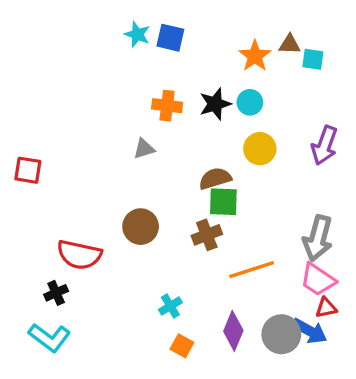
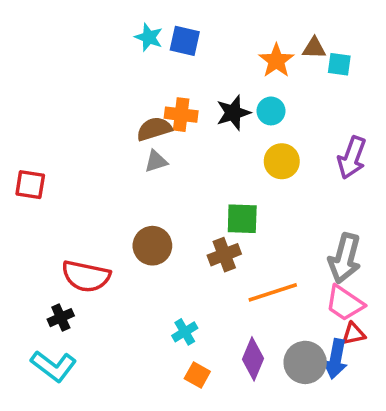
brown semicircle: (215, 179) -> (154, 129), moved
blue arrow: (310, 331) -> (336, 359), turned 72

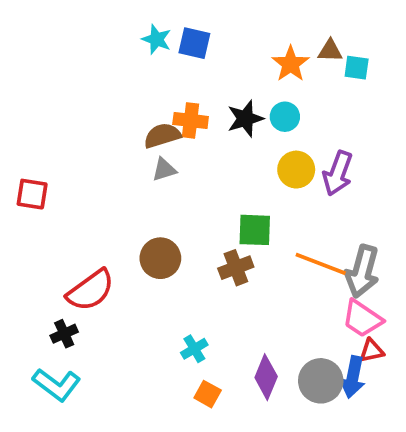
purple arrow: (352, 158) -> (338, 173), moved
red semicircle: (86, 276) -> (91, 290), turned -48
orange line: (273, 292) -> (321, 264), moved, turned 39

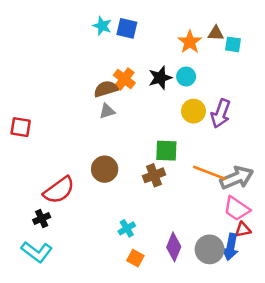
orange cross: (191, 120) -> (124, 79), turned 30
gray arrow: (362, 271) -> (237, 178), turned -128

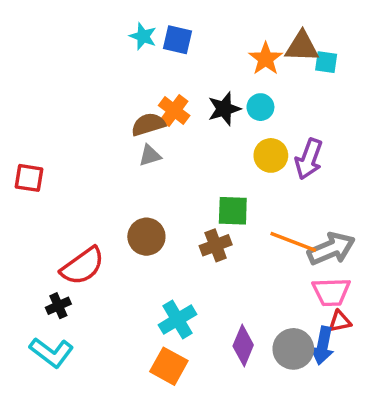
brown triangle: (216, 33) -> (302, 47), size x1.5
pink trapezoid: (237, 209) -> (331, 292), turned -36
cyan cross: (127, 228) -> (178, 320), size x1.5
orange square: (135, 258) -> (169, 366), moved, size x1.5

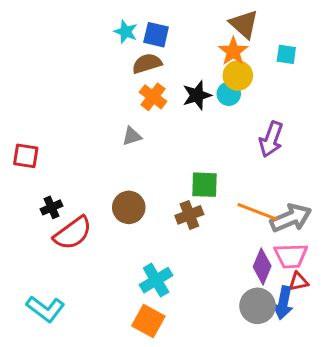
brown triangle: (302, 47) -> (244, 24), moved, turned 40
brown semicircle: (148, 124) -> (147, 63), moved
yellow circle: (271, 155) -> (238, 76), moved
black cross: (58, 306) -> (52, 207), moved
purple diamond: (243, 345) -> (262, 266), moved

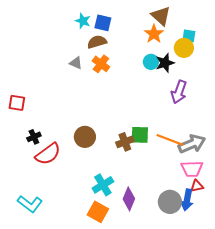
yellow circle: (238, 76) -> (184, 48), moved
black star: (197, 95) -> (165, 63), moved
gray triangle: (132, 136) -> (76, 63), moved, turned 40
green square: (205, 185) -> (140, 135), moved
purple diamond: (262, 266) -> (129, 199), moved

